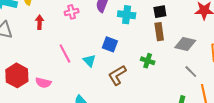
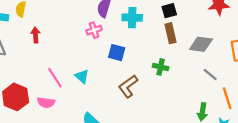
pink cross: (72, 12) -> (94, 30), moved
pink line: (65, 54) -> (55, 78), moved
cyan triangle: (89, 61) -> (82, 76), moved

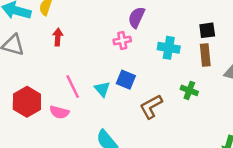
cyan cross: (132, 18) -> (169, 48), moved
blue square: (117, 53) -> (126, 80), moved

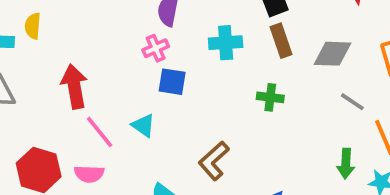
red arrow: (58, 37) -> (74, 86), moved, size x1.6
blue square: (126, 80) -> (172, 82), moved
brown L-shape: (151, 107) -> (214, 161), moved

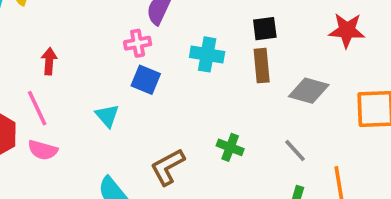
red arrow: (74, 86) -> (49, 61), size x0.6
green cross: (270, 97) -> (230, 147), moved
gray line: (352, 102) -> (295, 150), moved
pink line: (100, 132) -> (37, 108), moved

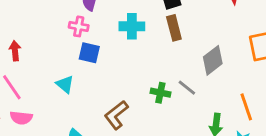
pink cross: (138, 43) -> (79, 26), turned 30
gray diamond: (309, 91) -> (213, 60), moved, turned -44
gray line: (295, 150) -> (187, 88), moved

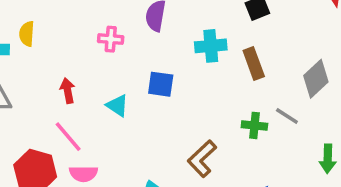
pink cross: (79, 26) -> (111, 39), moved
brown rectangle: (174, 28) -> (254, 64), moved
cyan triangle: (65, 84) -> (117, 106), moved

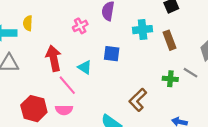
pink cross: (111, 39) -> (80, 26), turned -32
red arrow: (68, 91) -> (54, 58), size x1.6
pink line: (68, 137) -> (67, 85), moved

